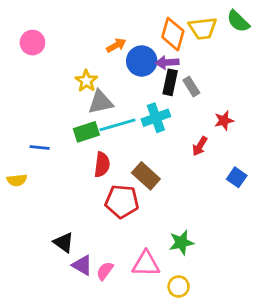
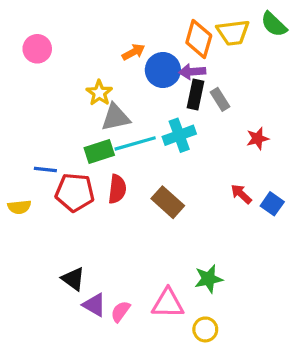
red arrow: (200, 146) -> (241, 194), moved, turned 102
red pentagon: (122, 201) -> (75, 192), moved

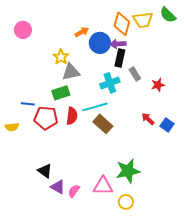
gray rectangle: (220, 99) -> (135, 74), moved
cyan line: (135, 143) -> (95, 107), moved
green star: (209, 279) -> (128, 171), size x1.4

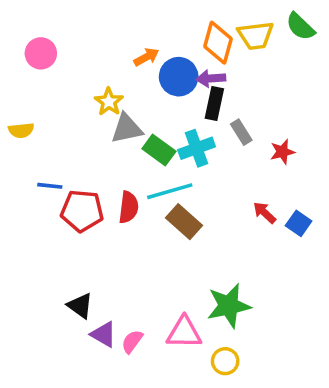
green rectangle: (61, 93) -> (159, 150), moved, turned 54
yellow semicircle: (12, 127) -> (21, 130), moved

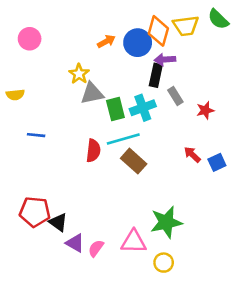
blue circle: (179, 77) -> (138, 43), moved
purple arrow: (211, 78) -> (165, 60), moved
green rectangle: (159, 150) -> (115, 109), turned 40
red pentagon: (82, 211) -> (35, 212), moved
blue square: (299, 223) -> (217, 162), turned 30

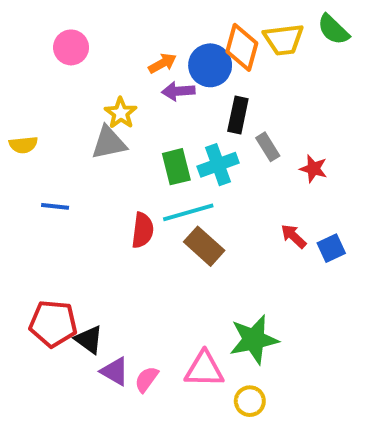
pink circle: (30, 39) -> (71, 47), moved
purple arrow: (165, 60) -> (178, 91), moved
gray triangle: (92, 93) -> (109, 143), moved
red star: (205, 110) -> (313, 169), turned 30

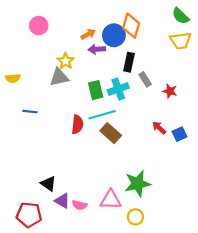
yellow trapezoid: (284, 39) -> (181, 41), moved
red pentagon: (53, 324) -> (29, 215), moved
pink semicircle: (147, 379) -> (80, 205), turned -112

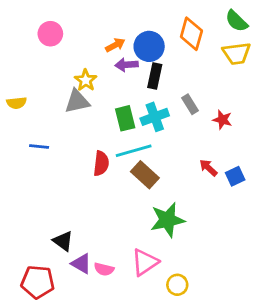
orange diamond: (131, 26) -> (191, 34), moved
black rectangle: (129, 62) -> (155, 76), moved
green star: (138, 184) -> (167, 220), moved
pink triangle: (111, 200) -> (145, 262), turned -35

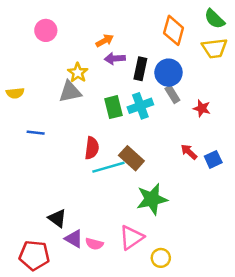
blue circle: (149, 46) -> (168, 73), moved
cyan line: (134, 151) -> (108, 167), moved

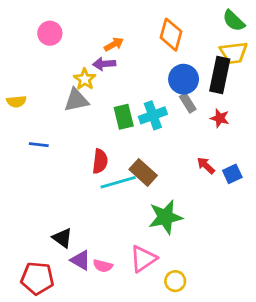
orange diamond: (174, 30) -> (171, 35), moved
purple arrow: (115, 59) -> (104, 64), moved
black rectangle: (140, 69) -> (220, 75), moved, size x1.4

